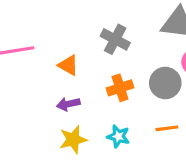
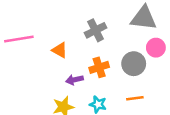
gray cross: (115, 39) -> (95, 30), turned 35
purple arrow: (68, 104) -> (74, 80), moved

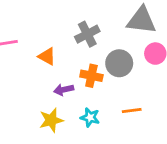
gray circle: (134, 64) -> (119, 63), moved
orange cross: (99, 67) -> (91, 76), turned 30

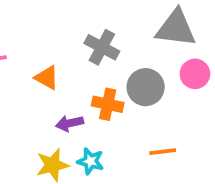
gray cross: (87, 34) -> (102, 47), turned -35
cyan star: (90, 117) -> (90, 161), moved

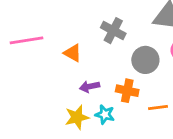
orange cross: (108, 104) -> (127, 91), moved

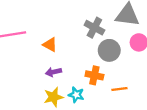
gray cross: (113, 31) -> (94, 28), moved
purple arrow: (89, 87) -> (53, 72), moved

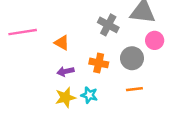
gray circle: (109, 50) -> (132, 58), moved
orange cross: (94, 75) -> (99, 63), moved

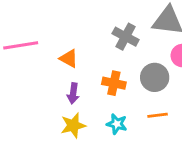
purple arrow: (65, 71) -> (73, 93), turned -70
cyan star: (89, 95) -> (117, 124), moved

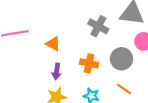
orange line: (158, 115) -> (124, 89), turned 42

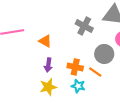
orange cross: (89, 63) -> (75, 67), moved
orange line: (124, 89) -> (95, 72), moved

